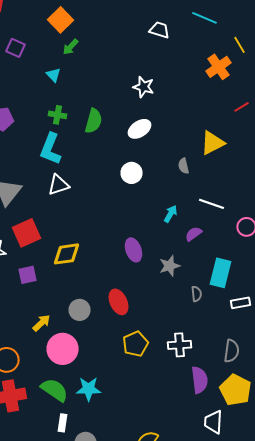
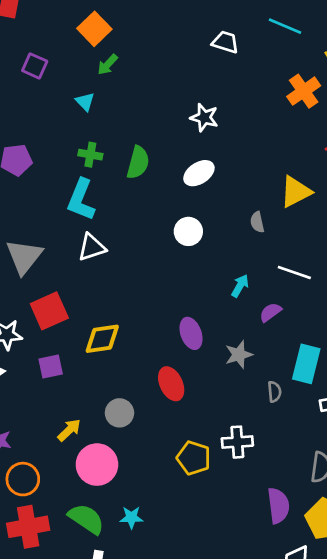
red ellipse: (118, 302) -> (171, 384), moved
yellow pentagon: (136, 344) -> (194, 458), turned -30
white cross: (180, 345) -> (237, 442), moved
cyan star: (88, 389) -> (131, 518), size x0.7

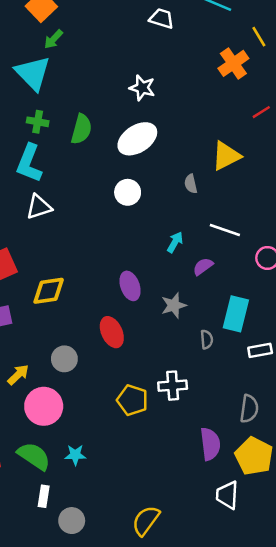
cyan triangle: (85, 102) -> (33, 73), size x2.0
white ellipse: (199, 173) -> (137, 139), size x1.4

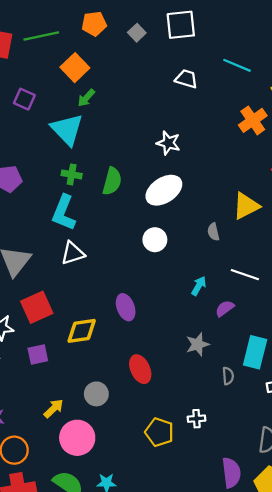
purple ellipse: (130, 286) -> (126, 307), moved
white cross: (173, 386) -> (197, 419), size x0.7

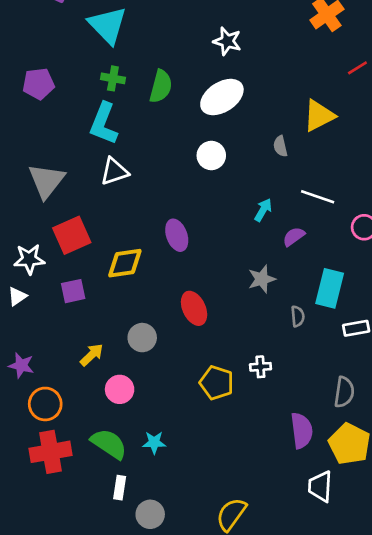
pink circle: (77, 438) -> (120, 389), size x0.7

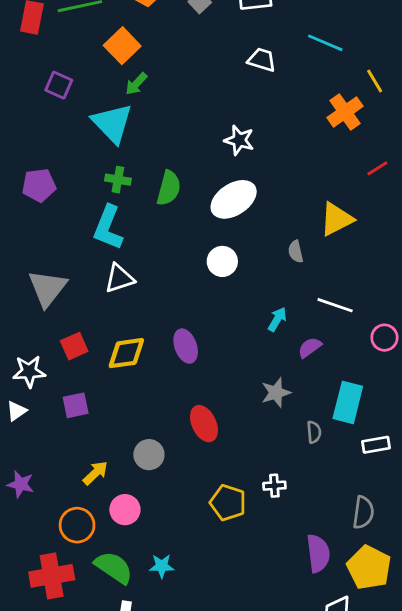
red square: (72, 235) -> (74, 346), size x0.7
yellow diamond: (125, 263) -> (126, 353), moved
orange circle: (45, 404) -> (77, 525), moved

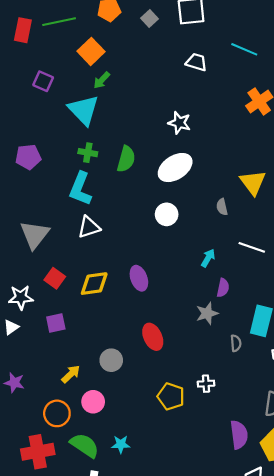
yellow triangle: (337, 219) -> (253, 182), turned -40
red square: (74, 346) -> (55, 278), turned -30
purple semicircle: (310, 347) -> (223, 288), moved, turned 138

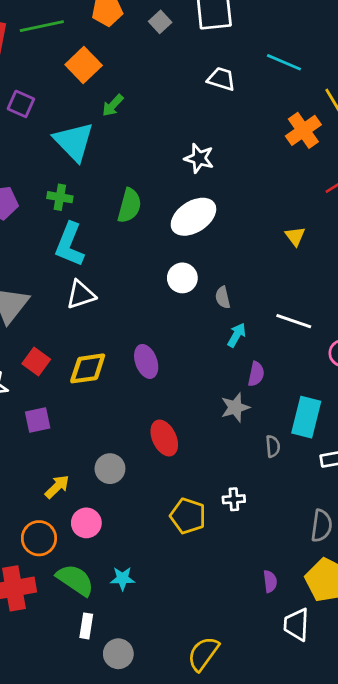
green arrow: (102, 80) -> (113, 105), moved
green cross: (88, 153) -> (60, 197), moved
yellow triangle: (253, 182) -> (295, 236), size x0.6
gray semicircle: (222, 207) -> (223, 297), moved
purple semicircle: (239, 435) -> (270, 581), moved, size x0.6

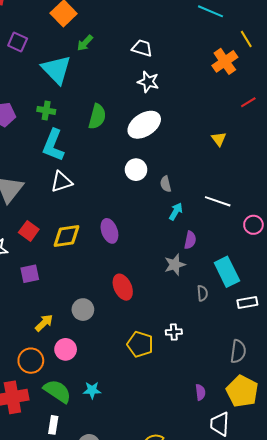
white trapezoid: (221, 79) -> (142, 48), moved
cyan rectangle: (306, 417) -> (227, 272), turned -40
white rectangle: (86, 626) -> (53, 425), moved

